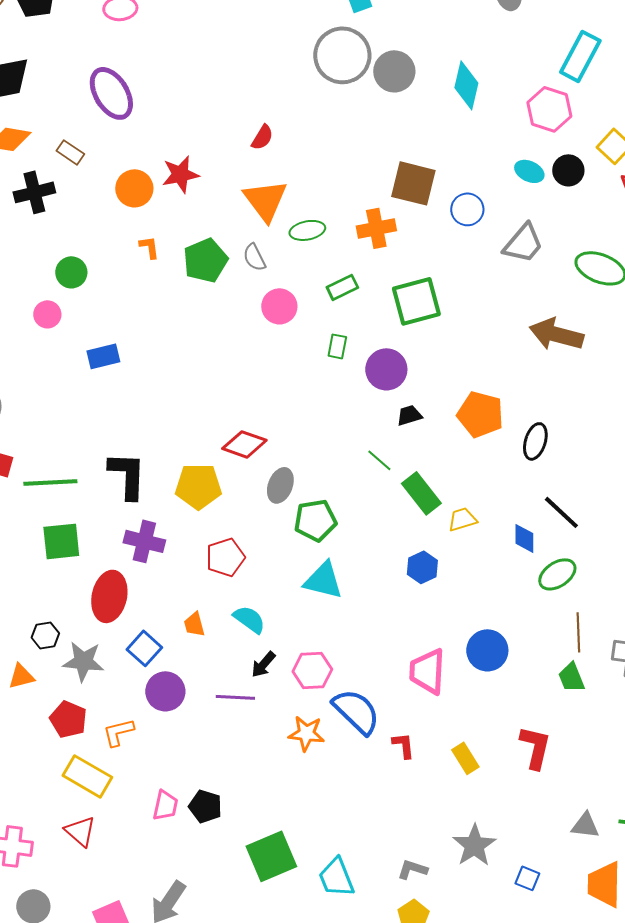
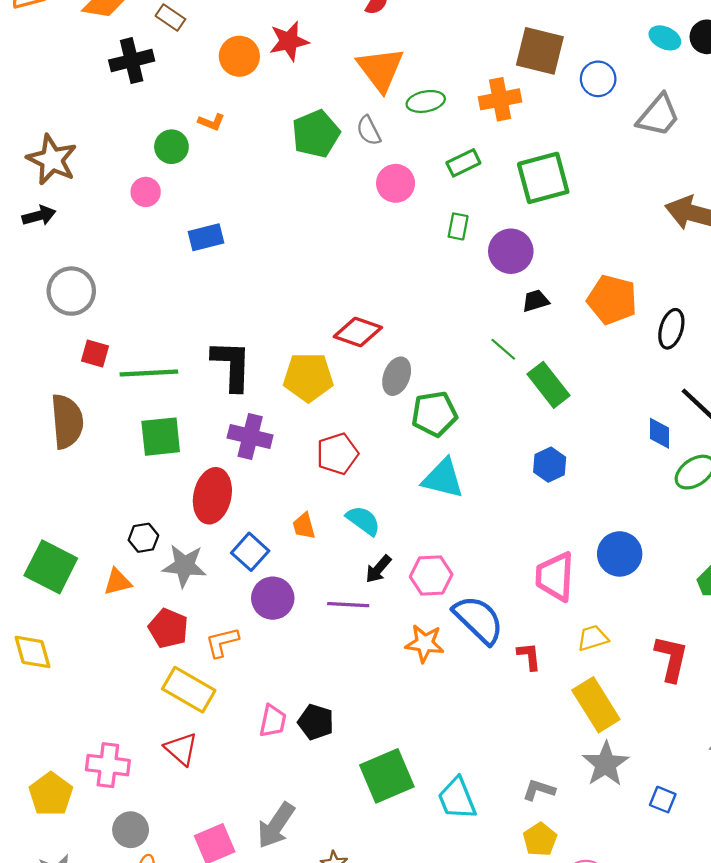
orange L-shape: (149, 247) -> (211, 122), moved, turned 120
yellow trapezoid: (462, 519) -> (593, 638), moved
yellow rectangle: (465, 758) -> (596, 705), moved, size x1.6

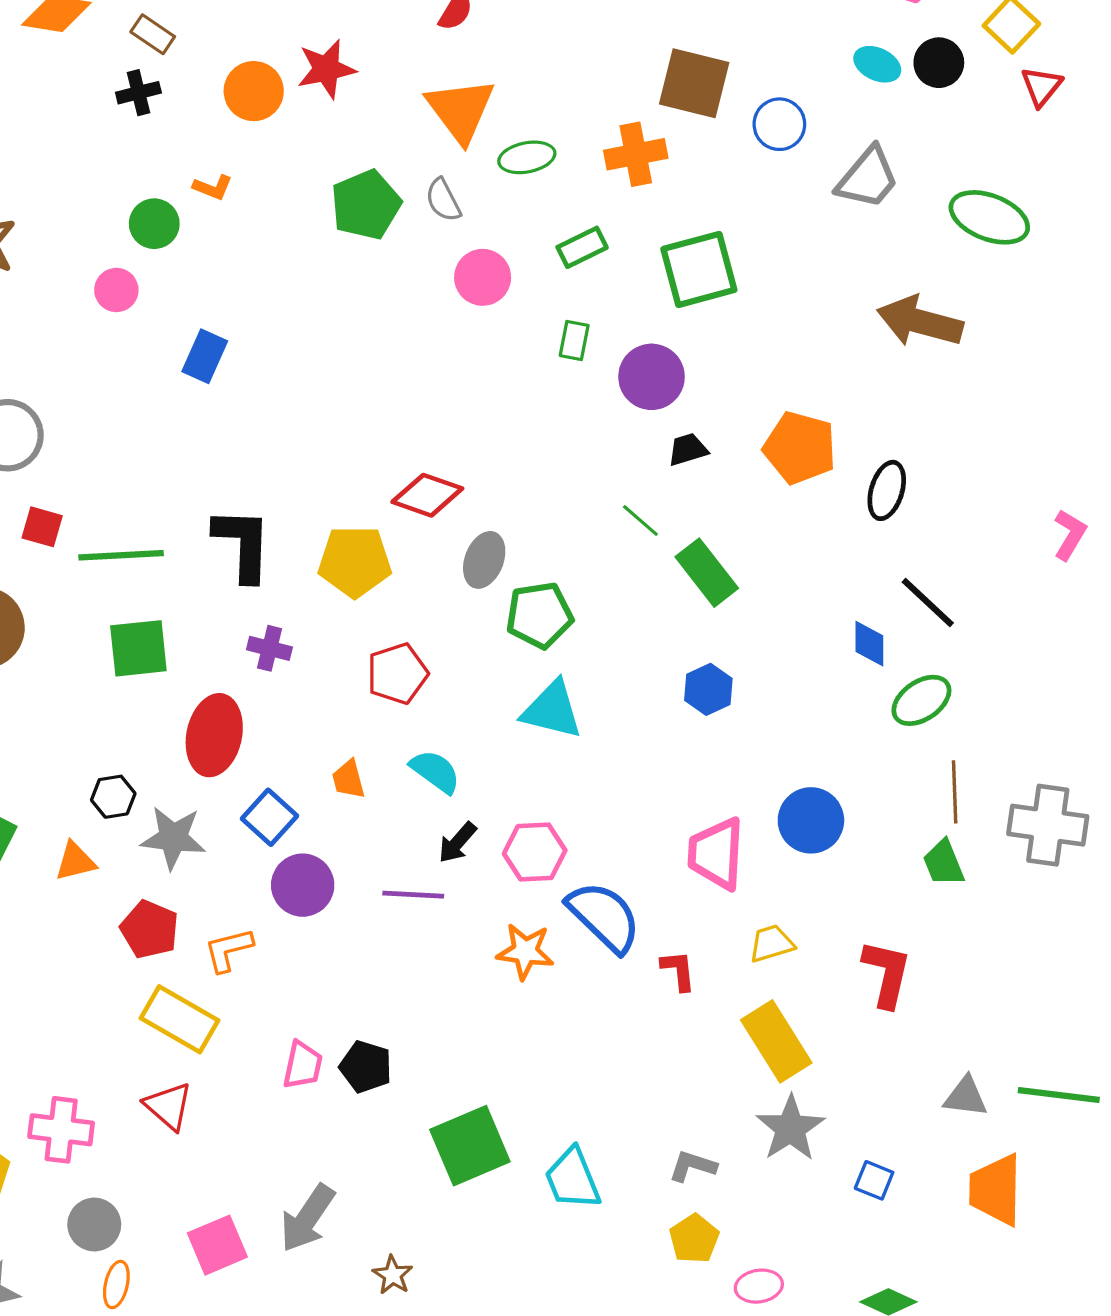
black cross: (132, 61) -> (138, 93), moved, size x0.7
blue rectangle: (206, 237) -> (205, 356), turned -52
purple cross: (250, 437) -> (269, 648), size x0.7

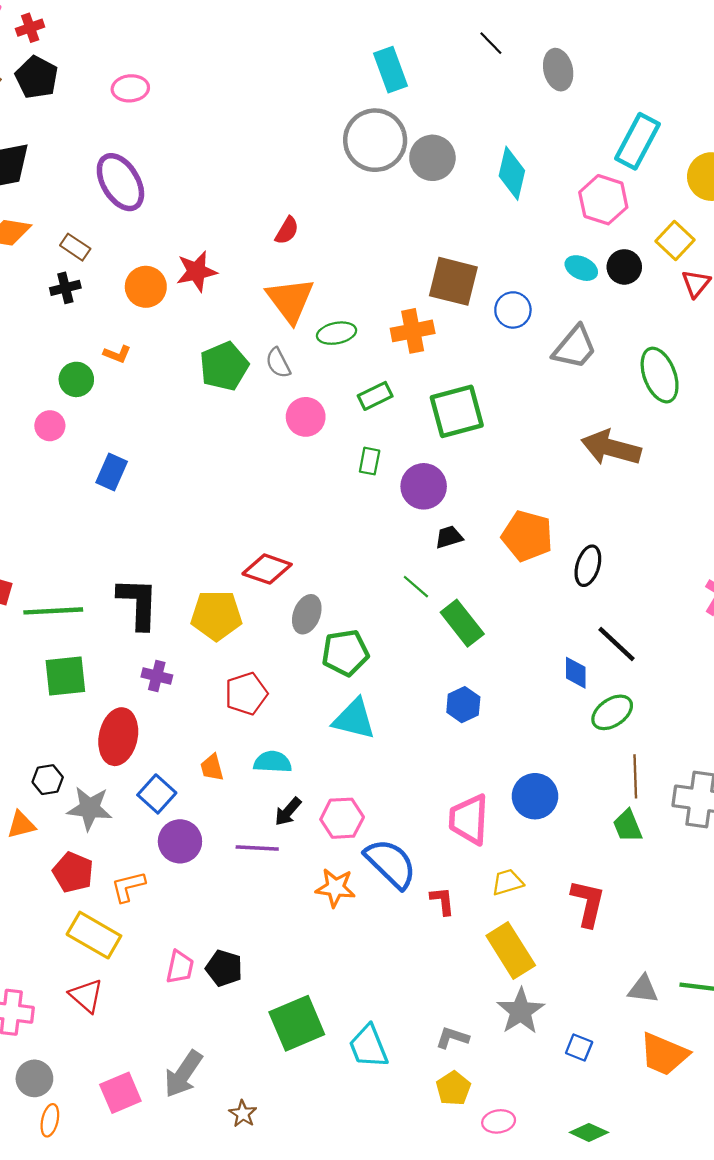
green ellipse: (989, 217) -> (660, 375), turned 48
cyan semicircle: (435, 771) -> (273, 762), turned -33
orange trapezoid: (996, 1190) -> (664, 1054), turned -68

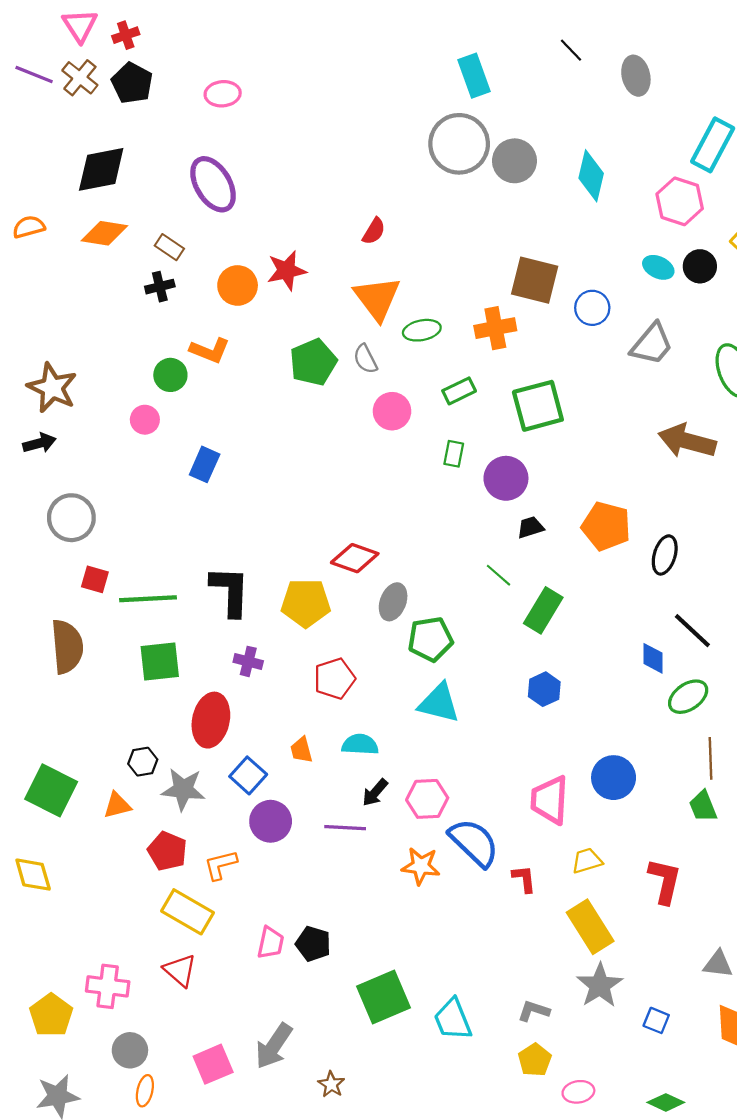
orange L-shape: (117, 354) -> (210, 350), size x1.5
green rectangle: (462, 623) -> (543, 610), turned 69

